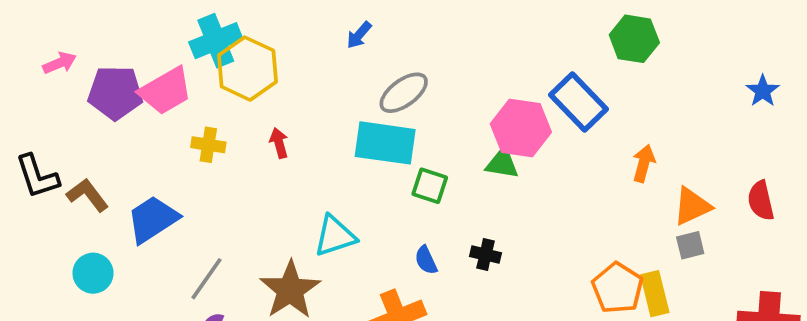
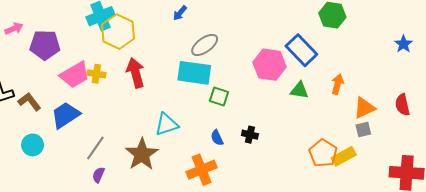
pink trapezoid: (166, 91) -> (75, 75), moved
red arrow: (279, 143) -> (136, 73), size x1.8
green triangle: (502, 163) -> (299, 90), moved
yellow rectangle: (655, 294) -> (344, 156), turned 75

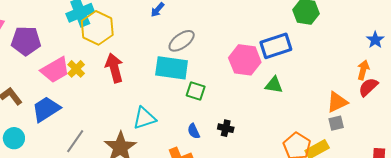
blue rectangle: (301, 50) -> (276, 46), turned -64
yellow cross: (96, 74) -> (76, 69), turned 36
orange arrow: (338, 84) -> (363, 70), moved
red semicircle: (402, 105) -> (368, 87), moved, turned 60

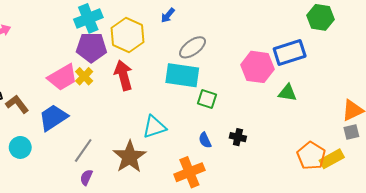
yellow hexagon: (97, 28) -> (128, 35), moved
purple pentagon: (26, 41) -> (91, 47), moved

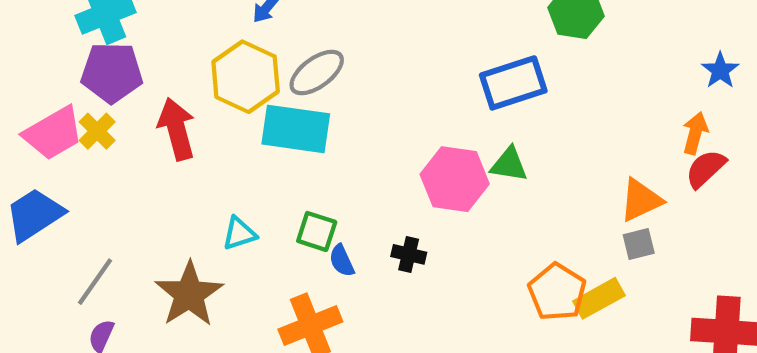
yellow hexagon: (128, 35) -> (246, 77), moved
pink hexagon: (258, 67) -> (455, 179), moved
green square: (207, 99) -> (317, 231), moved
cyan triangle: (154, 127) -> (239, 234), size x0.7

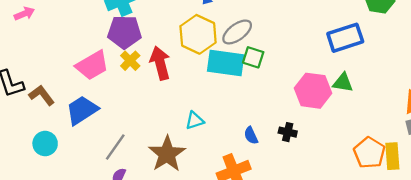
yellow cross: (97, 131) -> (130, 61), moved
green square: (317, 231) -> (253, 57), moved
yellow rectangle: (599, 298) -> (392, 156), turned -65

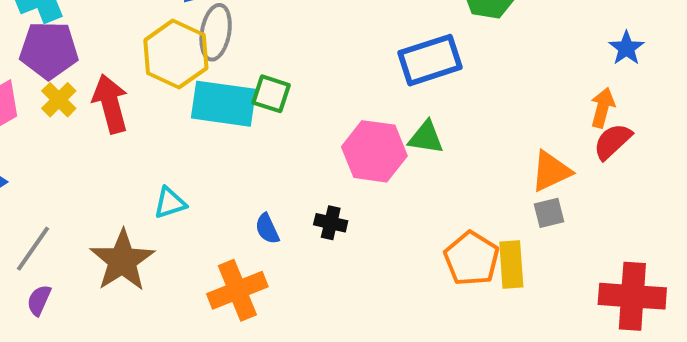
gray ellipse: (237, 32) -> (216, 32), moved, turned -44

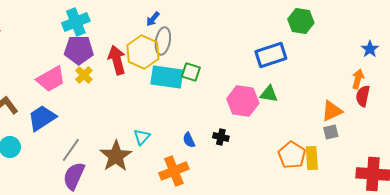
red arrow: (110, 104) -> (117, 60), moved
red semicircle: (612, 141) -> (363, 96), turned -35
cyan triangle: (170, 203) -> (142, 137), moved, turned -30
purple semicircle: (39, 300) -> (74, 176), size x1.8

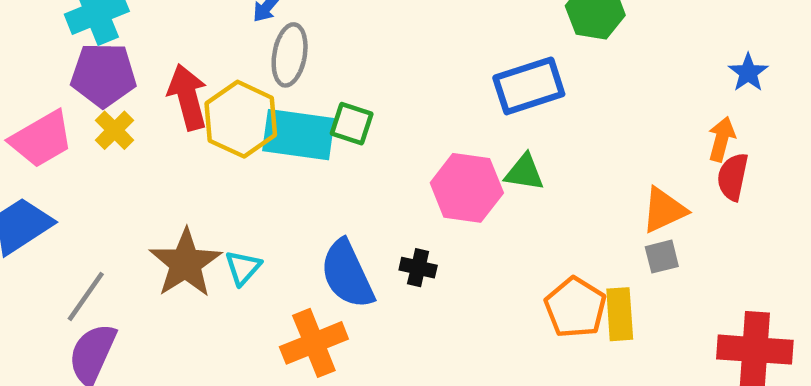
yellow hexagon: (143, 52) -> (241, 119), moved
blue semicircle: (189, 140) -> (347, 274), size x2.0
brown star: (116, 156) -> (185, 263), moved

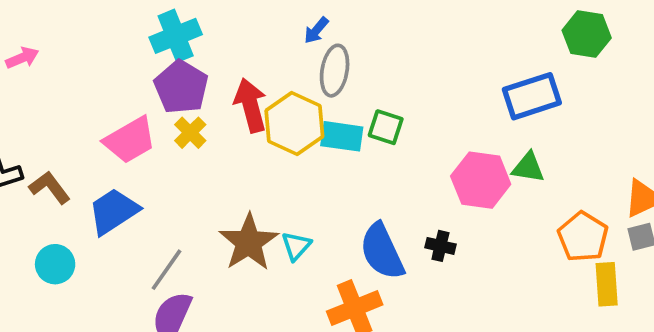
purple pentagon: (103, 75) -> (181, 87), turned 30
cyan rectangle: (298, 135) -> (342, 136), size x0.7
orange pentagon: (575, 307) -> (583, 237), moved

